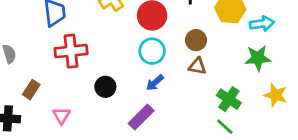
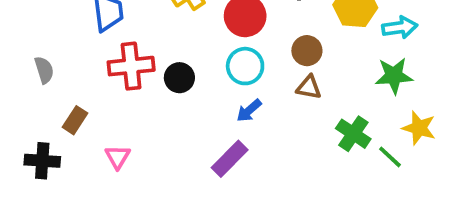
black circle: (105, 87) -> (179, 78), moved
green line: (225, 127) -> (390, 157), moved

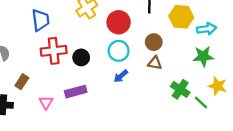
purple rectangle: (230, 159) -> (76, 92), moved, turned 30

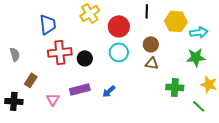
blue arrow: (121, 76) -> (109, 91), moved
green cross: (180, 89) -> (175, 87), turned -30
green line: (201, 103) -> (199, 106), moved

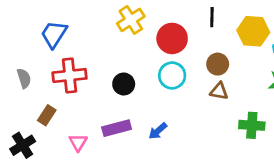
blue trapezoid: (48, 24) -> (54, 34), moved, turned -140
red cross: (60, 52) -> (70, 75), moved
black cross: (14, 101) -> (23, 145), turned -36

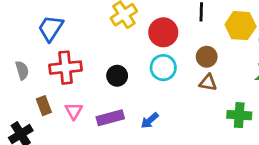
brown rectangle: (47, 115) -> (44, 106), turned -54
pink triangle: (78, 142) -> (74, 111), moved

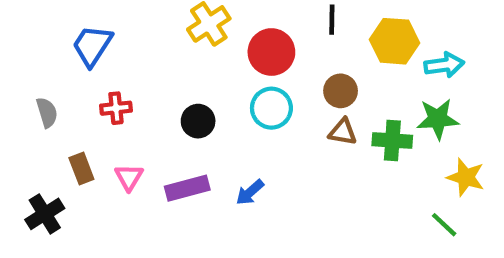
red cross: (66, 68) -> (116, 108), size x0.6
green cross: (239, 115) -> (392, 141), moved

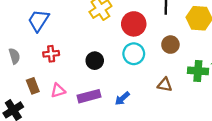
brown triangle: (343, 132) -> (165, 85), moved
pink triangle: (129, 177) -> (58, 90), turned 42

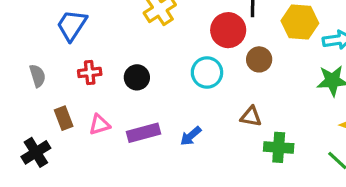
red circle: (134, 24) -> (228, 30), moved
black circle: (95, 61) -> (137, 77), moved
green cross: (198, 71) -> (279, 147), moved

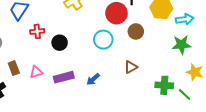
red cross: (90, 72) -> (37, 31), moved
brown triangle: (251, 116) -> (131, 67), turned -40
green cross: (279, 147) -> (164, 85), moved

